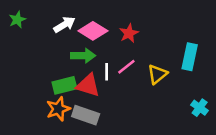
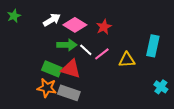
white line: (107, 72) -> (86, 50), moved, turned -48
yellow triangle: (157, 74) -> (127, 60), turned 36
green rectangle: (64, 85) -> (52, 69), turned 36
orange star: (58, 109) -> (47, 88), turned 30

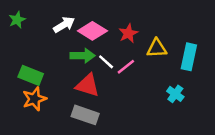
yellow triangle: (127, 60) -> (157, 48), moved
green rectangle: (52, 69) -> (31, 75), moved
cyan cross: (161, 87) -> (175, 94), moved
orange star: (47, 88) -> (34, 99), moved, turned -30

